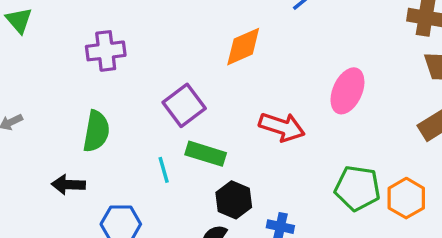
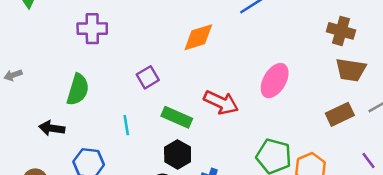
purple square: (184, 105) -> (148, 77), size x0.7
green rectangle: (206, 154) -> (177, 117), moved

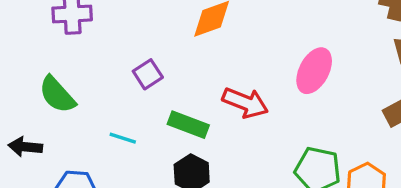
green semicircle: (78, 90) -> (57, 95), turned 124
cyan line: (126, 125) -> (123, 138), turned -60

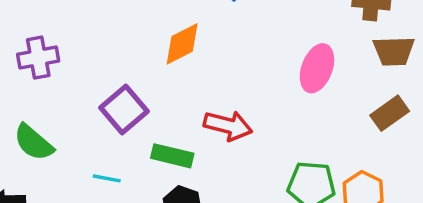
pink ellipse: (314, 71) -> (317, 68), moved
purple square: (148, 74) -> (124, 109), size x1.5

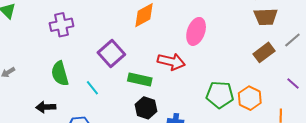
pink ellipse: (317, 68) -> (196, 31), moved
green semicircle: (34, 142) -> (60, 74), turned 35
cyan line: (107, 178) -> (92, 88), moved, turned 42

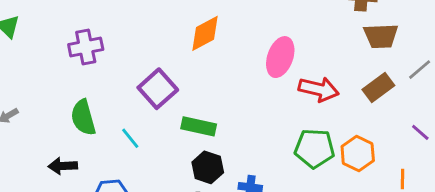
red arrow: (171, 62) -> (319, 89), moved

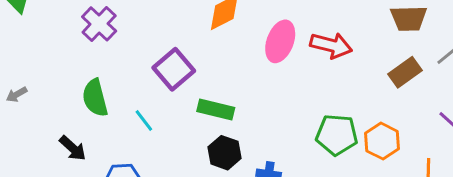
purple cross: (86, 47) -> (99, 24), turned -36
pink ellipse: (280, 57) -> (280, 41), moved
red arrow: (319, 89) -> (331, 45), moved
black arrow: (63, 166) -> (73, 148), turned -136

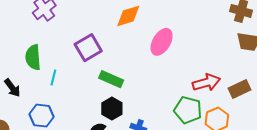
red arrow: (331, 45) -> (206, 82), moved, turned -40
brown rectangle: (405, 72) -> (240, 89), moved
cyan line: (144, 120) -> (53, 78), moved, turned 42

